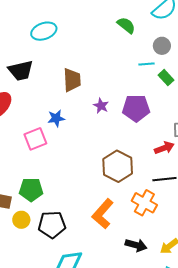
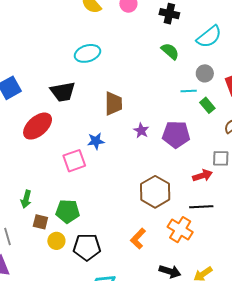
orange L-shape: (103, 214) -> (138, 239), size x0.7

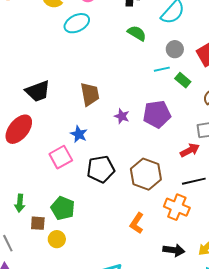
cyan ellipse: (87, 53) -> (77, 23), moved
blue star: (96, 141) -> (79, 134), turned -30
green pentagon: (68, 211) -> (63, 208), turned 30
black pentagon: (87, 247) -> (101, 169), moved

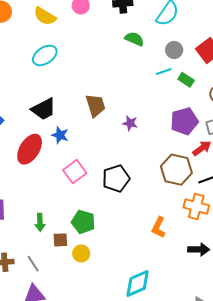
cyan ellipse: (77, 23) -> (45, 55), moved
purple pentagon: (157, 114) -> (184, 121), moved
blue star: (79, 134) -> (60, 135), moved
brown hexagon: (146, 174) -> (176, 170), moved

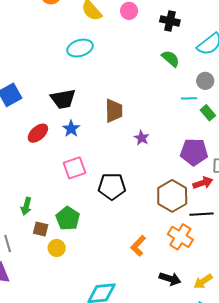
red ellipse: (30, 149) -> (38, 133), size x0.7

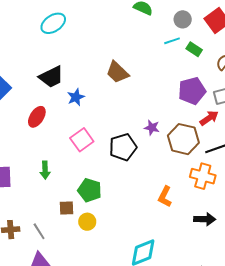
brown trapezoid: (114, 111) -> (117, 72), moved, turned 150
blue star: (71, 129) -> (76, 97), moved, turned 30
purple star: (142, 138) -> (152, 128), moved
green arrow: (26, 206) -> (45, 170), moved

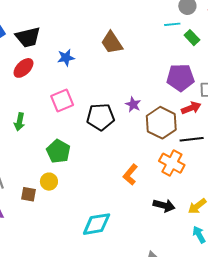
black trapezoid: (51, 77) -> (28, 37), moved
brown square: (67, 208) -> (28, 194), moved

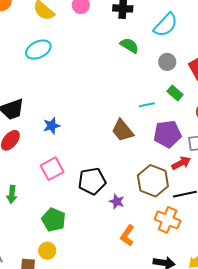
cyan line: (172, 24) -> (147, 105), moved
brown trapezoid: (112, 43) -> (122, 130), moved
purple star: (133, 104) -> (117, 201), moved

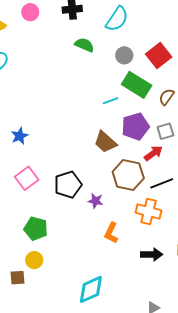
green rectangle: (175, 93) -> (137, 85), size x1.8
brown trapezoid: (122, 130) -> (105, 142), moved

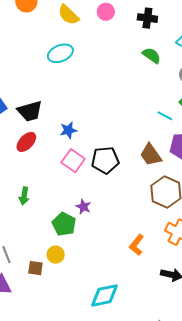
cyan line: (111, 101) -> (165, 116), turned 35
pink square: (27, 178) -> (73, 161), moved, turned -30
black pentagon: (68, 185) -> (105, 160), moved
purple star: (95, 201) -> (83, 207), moved

